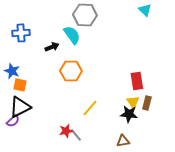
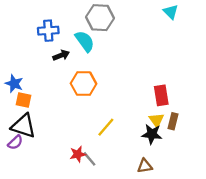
blue cross: (21, 33) -> (48, 31), moved
black triangle: (20, 107) -> (24, 126), turned 45

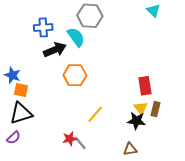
black arrow: (61, 55) -> (55, 50), size x1.5
black triangle: (24, 126) -> (21, 113), turned -35
purple semicircle: (15, 142) -> (14, 138), moved

